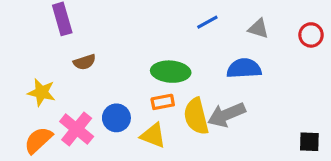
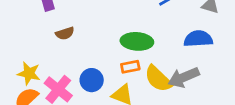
yellow star: (41, 92) -> (29, 73), moved
yellow semicircle: (196, 116) -> (158, 79), turned -32

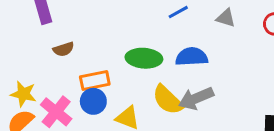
blue semicircle: (198, 39) -> (192, 57), moved
orange rectangle: (130, 67) -> (95, 80), moved, size x1.4

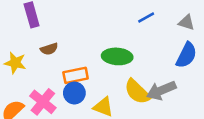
blue semicircle: (192, 57) -> (186, 55), moved, turned 120
yellow star: (23, 94) -> (15, 63), moved

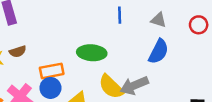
blue line: (146, 17) -> (120, 15), turned -63
brown semicircle: (49, 49) -> (18, 52), moved

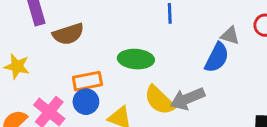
gray triangle: (159, 20) -> (230, 35), moved
brown semicircle: (18, 52) -> (68, 34), moved, size x1.5

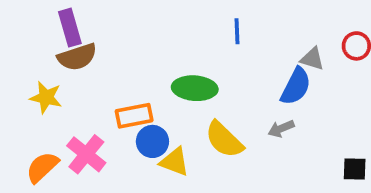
brown semicircle: (68, 34) -> (77, 57), moved
gray arrow: (187, 99) -> (281, 129), moved, size x0.6
blue circle: (86, 102) -> (152, 141), moved

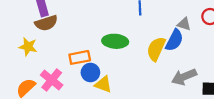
gray arrow: (281, 129) -> (184, 77), moved, size x1.6
yellow semicircle: (224, 140) -> (156, 49), moved, turned 70

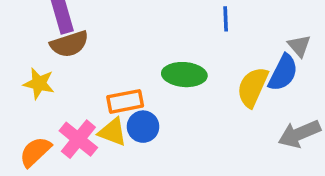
gray triangle: (184, 24) -> (299, 46), turned 32
yellow triangle: (103, 84) -> (113, 132), moved

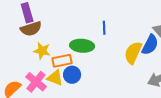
blue line: (226, 19) -> (104, 28), moved
green ellipse: (184, 75) -> (82, 46), moved
yellow star: (39, 84) -> (42, 51), moved

